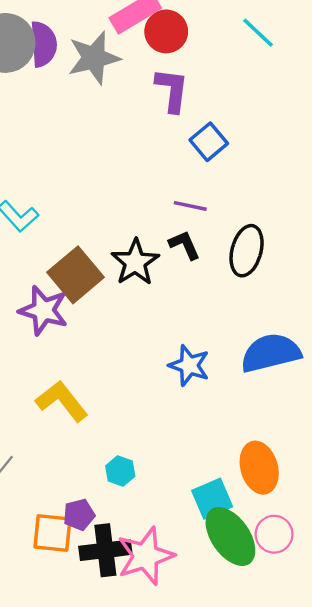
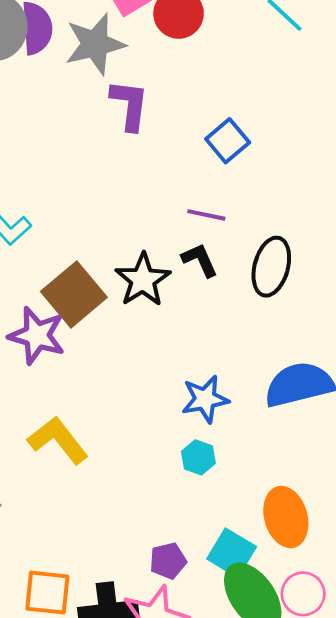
purple L-shape: (172, 90) -> (130, 105), moved
blue star: (189, 365) -> (205, 399), turned -30
cyan hexagon: (120, 471) -> (198, 457), moved
cyan square: (212, 499) -> (232, 553), turned -36
purple pentagon: (79, 515) -> (168, 561), moved

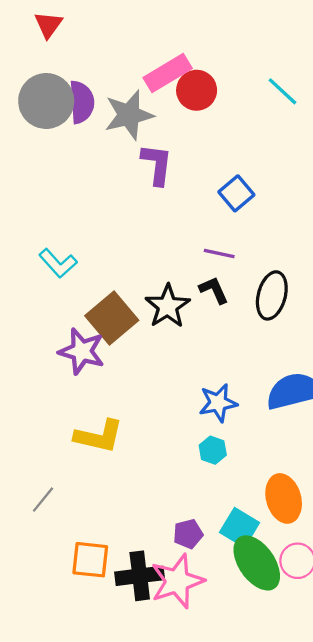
yellow L-shape: (58, 440) -> (99, 436), turned 141

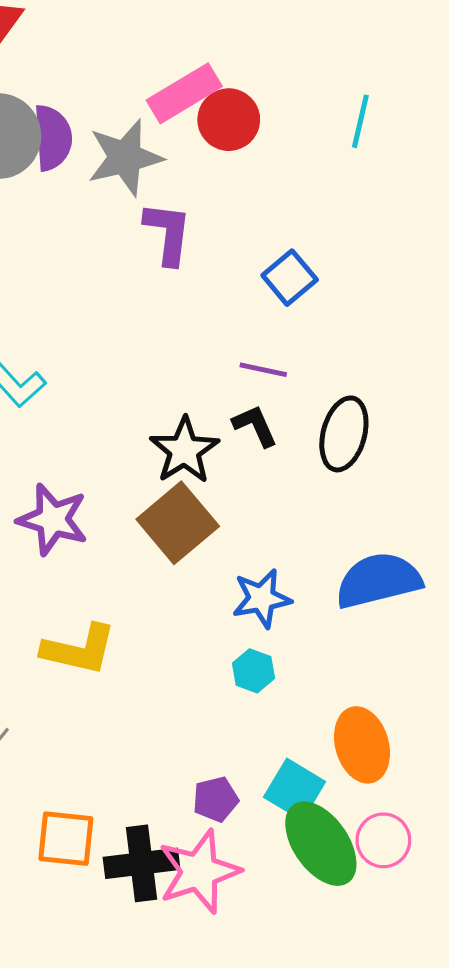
cyan line: (283, 91) -> (360, 121), turned 60
brown square: (112, 318) -> (178, 523), moved

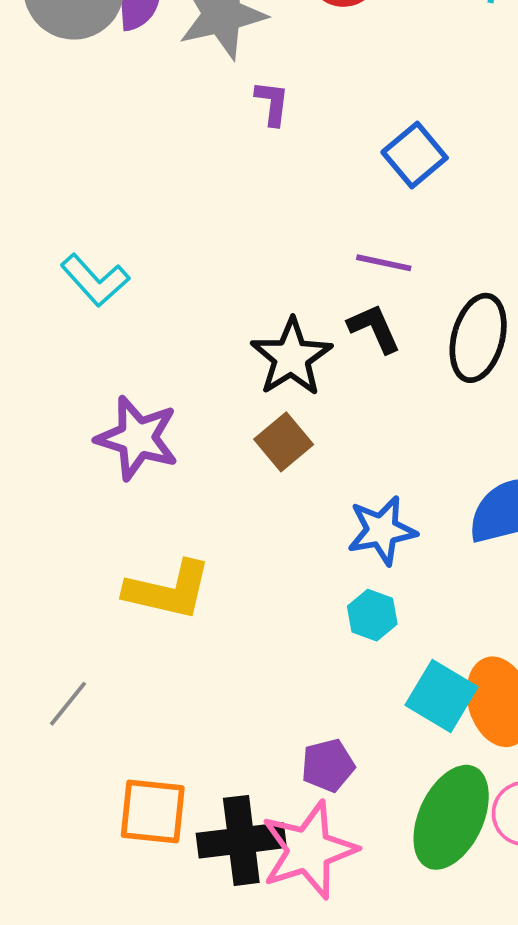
purple L-shape: (168, 233) -> (272, 103), size x0.6
brown square: (178, 523) -> (284, 442), size x0.6
cyan square: (295, 789) -> (442, 696), moved
green ellipse: (321, 844) -> (451, 817), turned 60

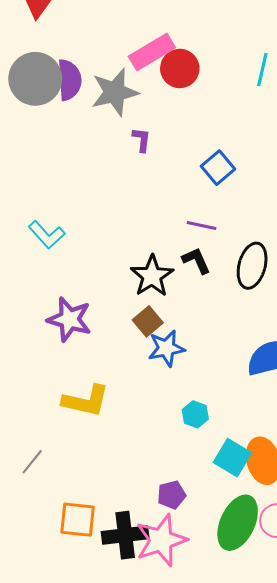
blue star: (382, 530) -> (166, 348), moved

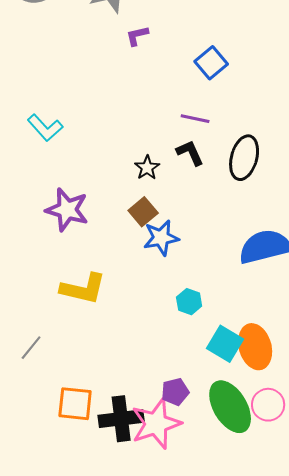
purple L-shape: (142, 140) -> (137, 36), turned -110
black star: (152, 276) -> (147, 168), size x0.6
purple pentagon: (172, 495) -> (175, 392), moved
green ellipse: (238, 523) -> (230, 407), turned -56

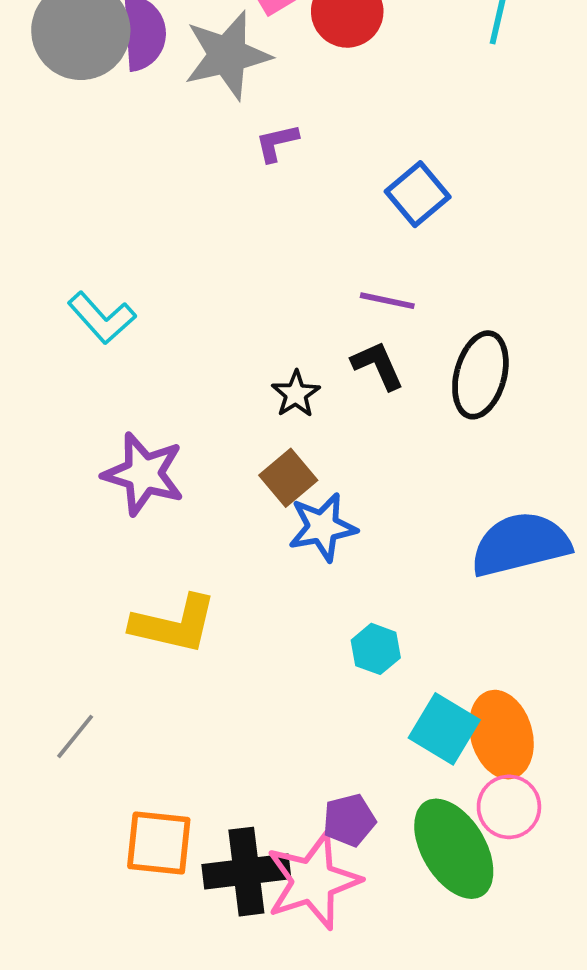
pink circle: (268, 405) -> (509, 807), moved

